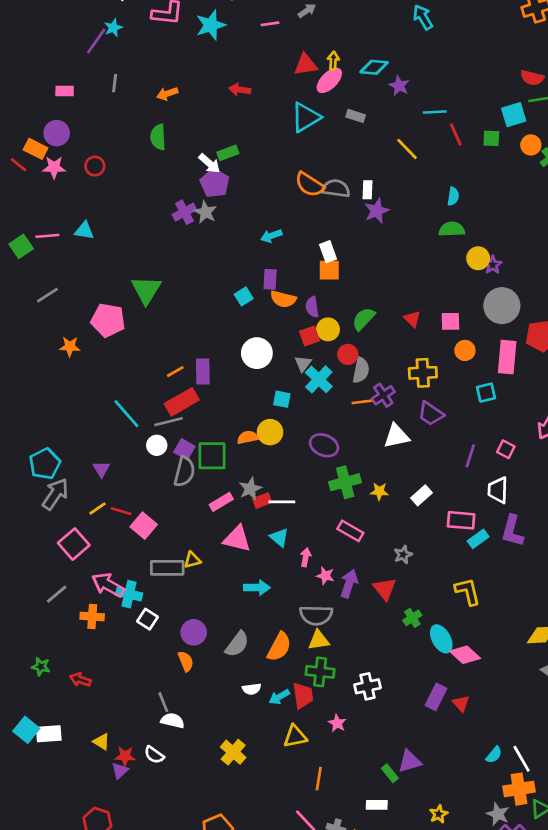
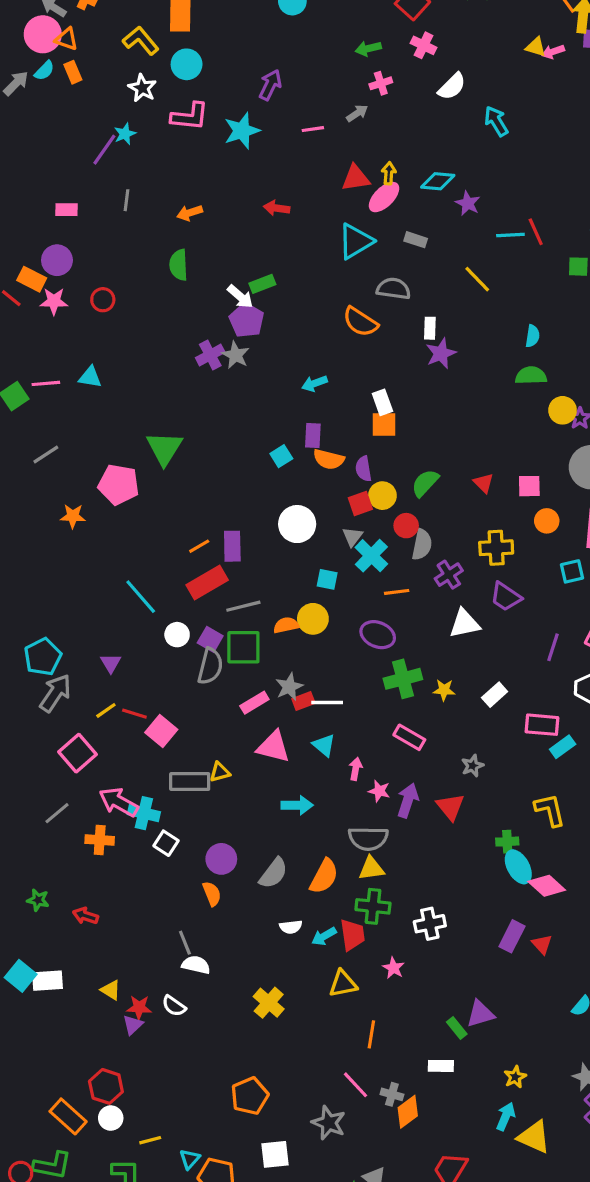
red line: (456, 134) -> (536, 232), moved
gray semicircle: (336, 188) -> (393, 289), moved
orange line: (362, 402) -> (397, 592), moved
gray line: (169, 422) -> (243, 606), moved
green cross: (412, 618) -> (507, 842), moved, turned 30

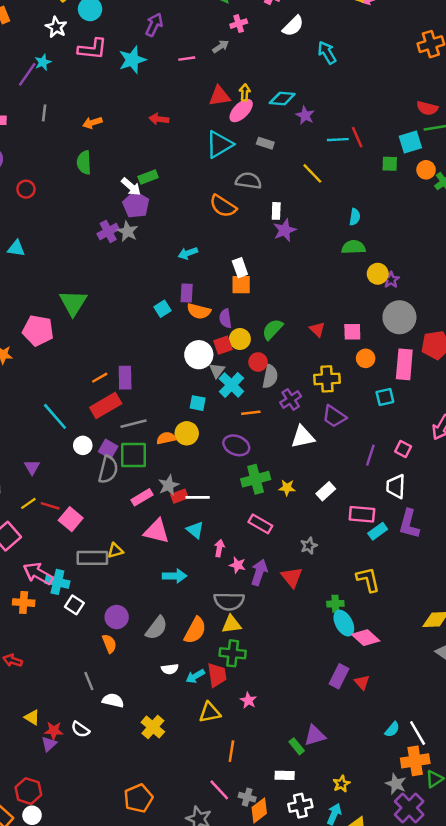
white circle: (297, 524) -> (199, 355), moved
white cross: (430, 924) -> (300, 806), moved
white semicircle: (196, 965) -> (113, 700), moved

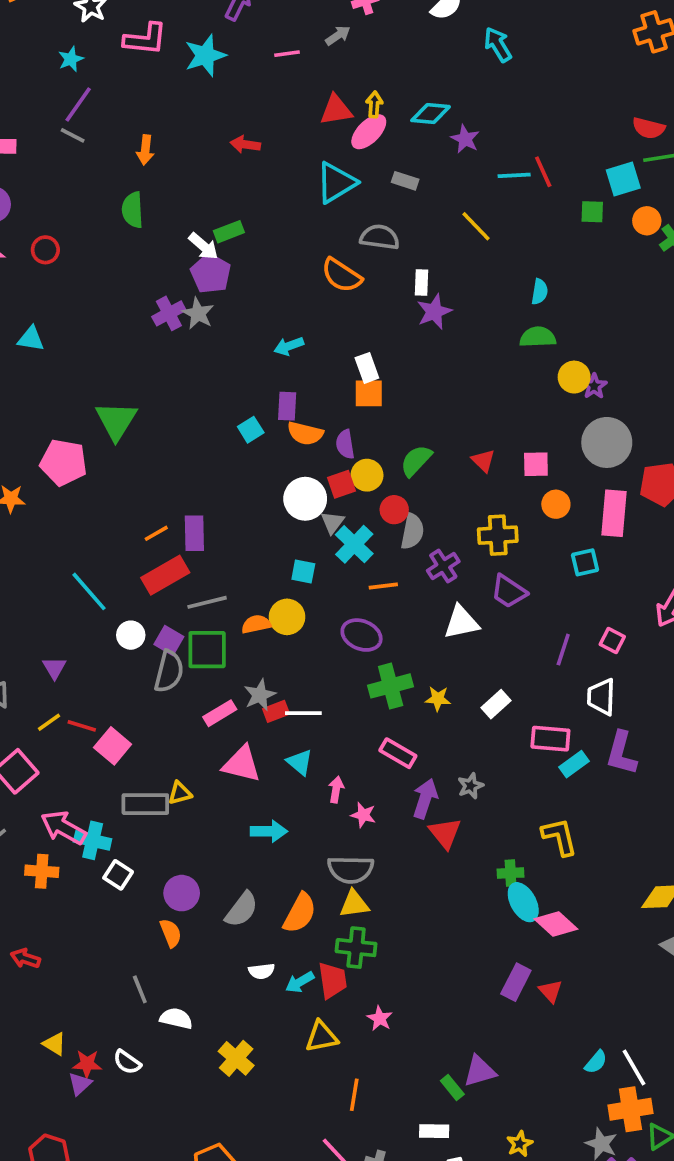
purple line: (27, 74) -> (78, 104), moved
gray line: (44, 113) -> (73, 135), turned -70
orange arrow: (92, 123) -> (145, 150), turned -66
purple arrow: (259, 572) -> (425, 799), moved

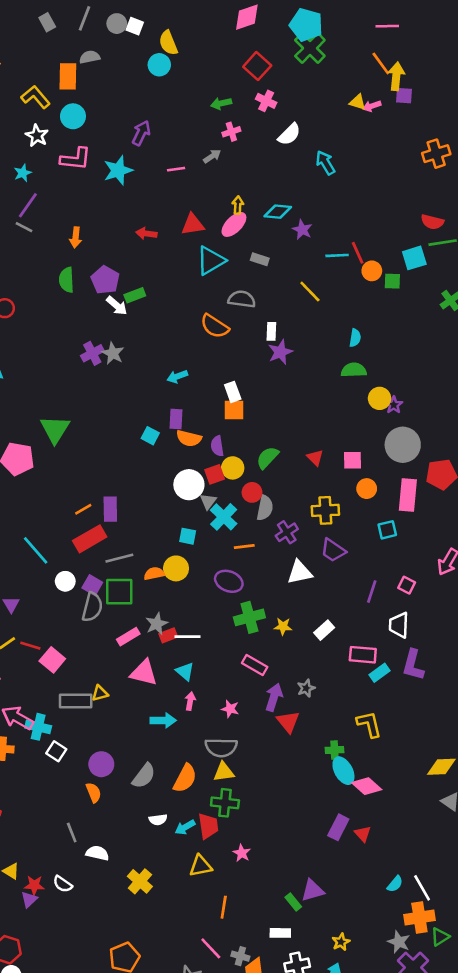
red triangle: (336, 110) -> (193, 224), moved
orange circle: (647, 221) -> (372, 271), moved
purple pentagon: (211, 273) -> (105, 280), moved
cyan square: (251, 430) -> (150, 436), turned -30
pink arrow: (336, 789) -> (190, 701), moved

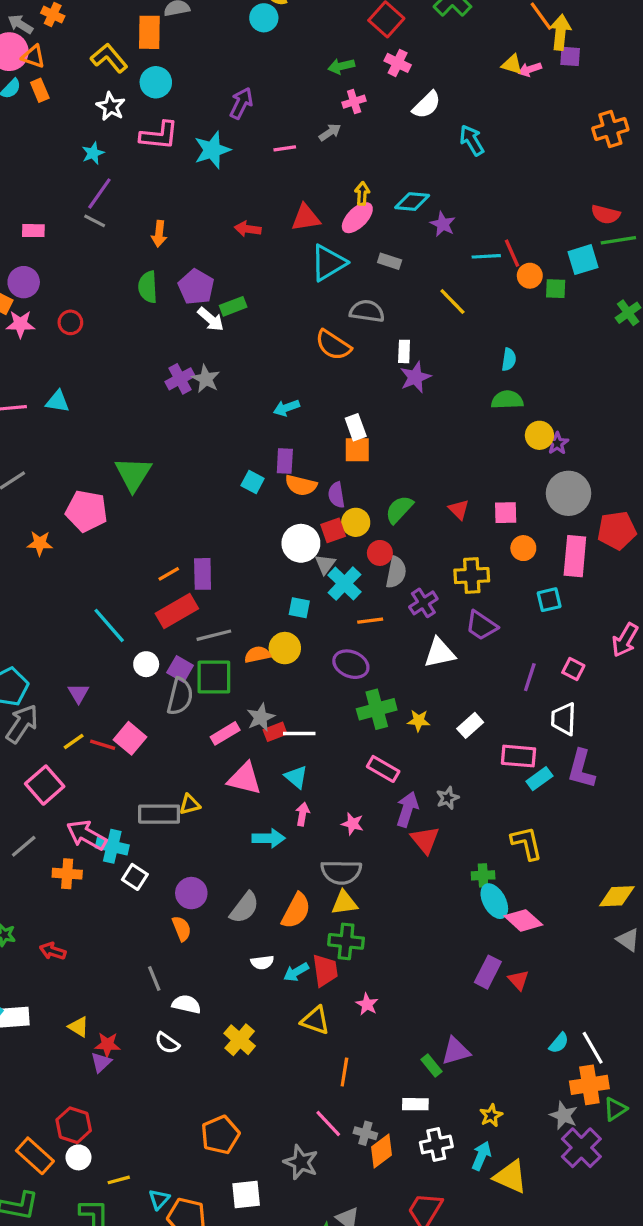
pink square: (52, 660) -> (130, 738), moved
yellow triangle: (200, 866) -> (315, 1020), turned 30
white semicircle: (63, 884) -> (167, 1043), moved

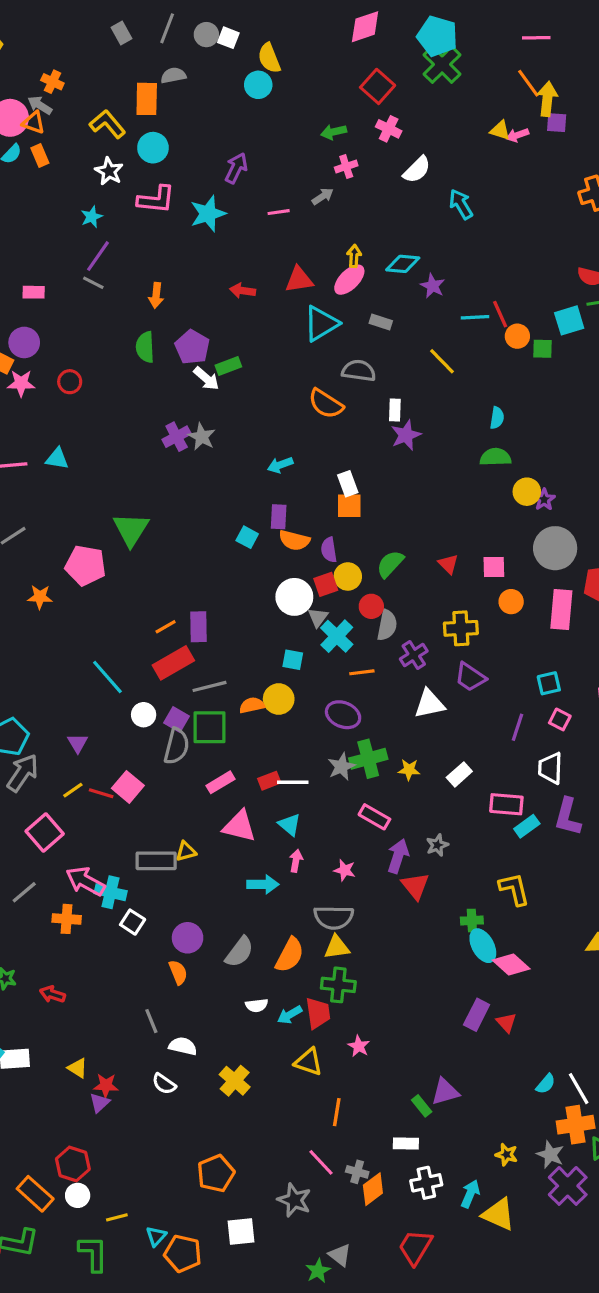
gray arrow: (20, 24) -> (40, 105), moved
cyan square: (549, 600) -> (549, 683), moved
gray star: (261, 717) -> (341, 767), moved
yellow star: (491, 1115) -> (506, 1155), moved, turned -30

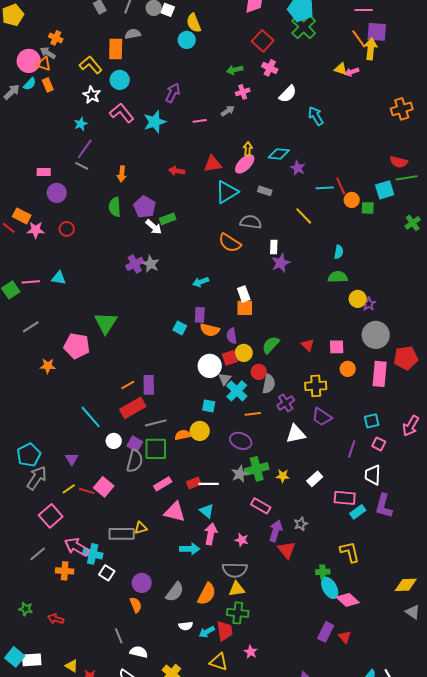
purple square: (557, 123) -> (377, 32), moved, size x1.5
pink L-shape: (156, 199) -> (122, 113), turned -135
purple circle: (24, 342) -> (57, 193), moved
pink arrow: (296, 861) -> (211, 534), size x1.5

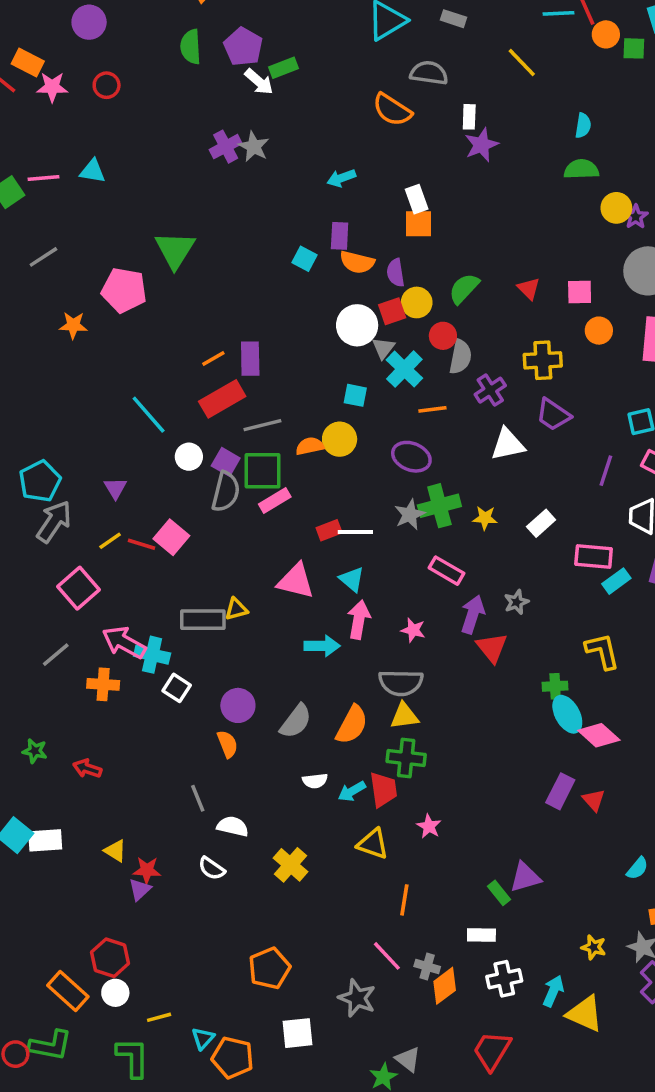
pink rectangle: (163, 484) -> (275, 500), moved

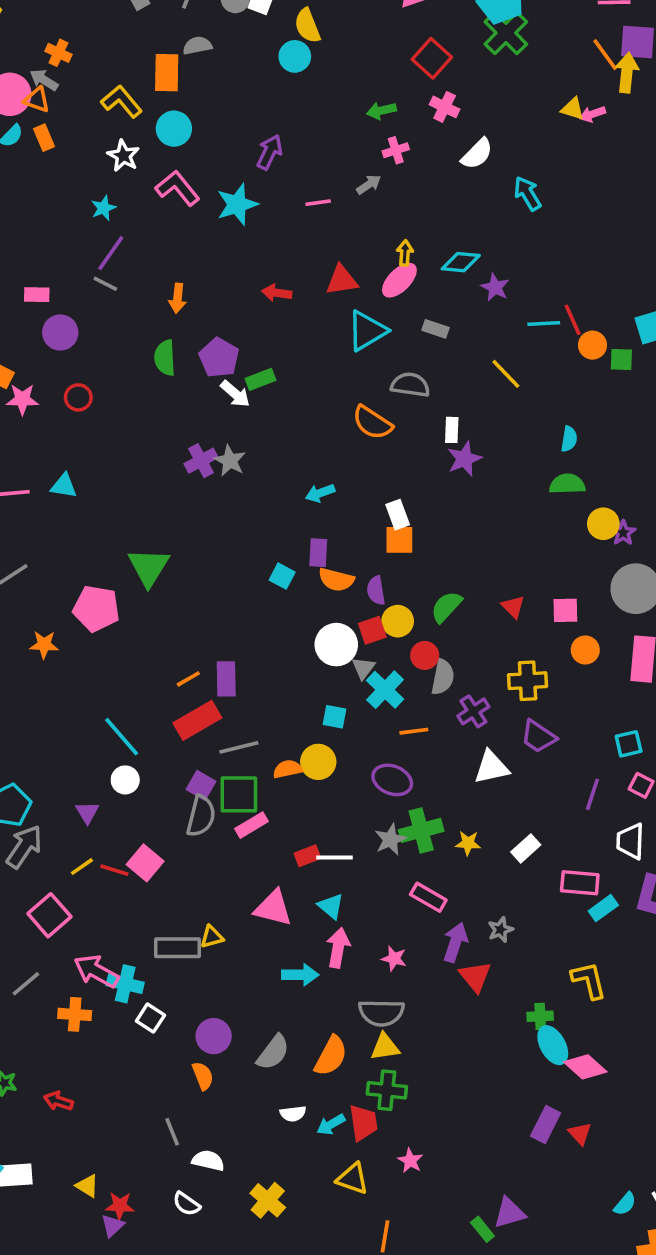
white circle: (189, 457) -> (125, 780), moved

